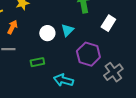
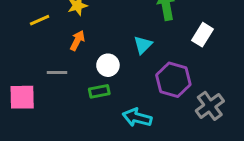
orange arrow: (12, 27) -> (77, 40), moved
white circle: (47, 33) -> (108, 65), moved

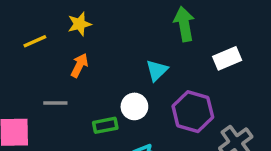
white rectangle: (203, 35) -> (227, 58), turned 35
white circle: (108, 65) -> (134, 106), moved

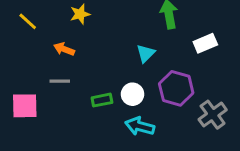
yellow line: (35, 41) -> (28, 21), moved, turned 66
orange arrow: (79, 65) -> (64, 49), moved, turned -96
white circle: (134, 106) -> (133, 94), moved

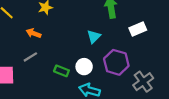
gray line: (60, 81) -> (30, 57), turned -32
green rectangle: (102, 100) -> (61, 71), turned 32

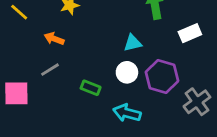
cyan triangle: (94, 36) -> (133, 43), turned 32
white circle: (84, 67) -> (127, 72), moved

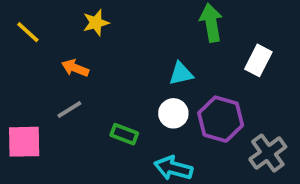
white rectangle: (190, 33) -> (258, 60), turned -40

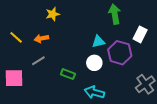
yellow line: (28, 32) -> (16, 37), moved
orange arrow: (75, 68) -> (41, 38), turned -32
purple hexagon: (221, 119) -> (120, 53), moved

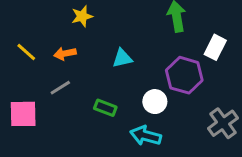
cyan triangle: (98, 42) -> (122, 58), moved
white circle: (94, 63) -> (155, 102), moved

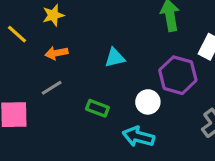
yellow star: (82, 16) -> (53, 15), moved
yellow line: (26, 52) -> (17, 34), moved

